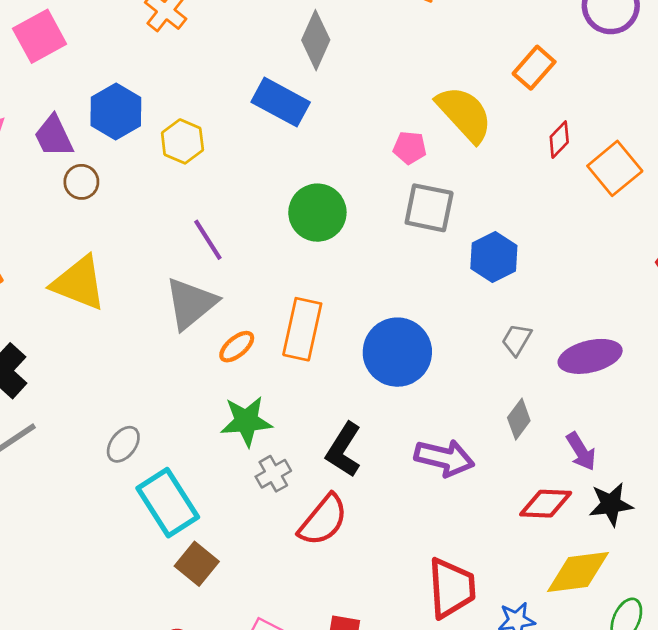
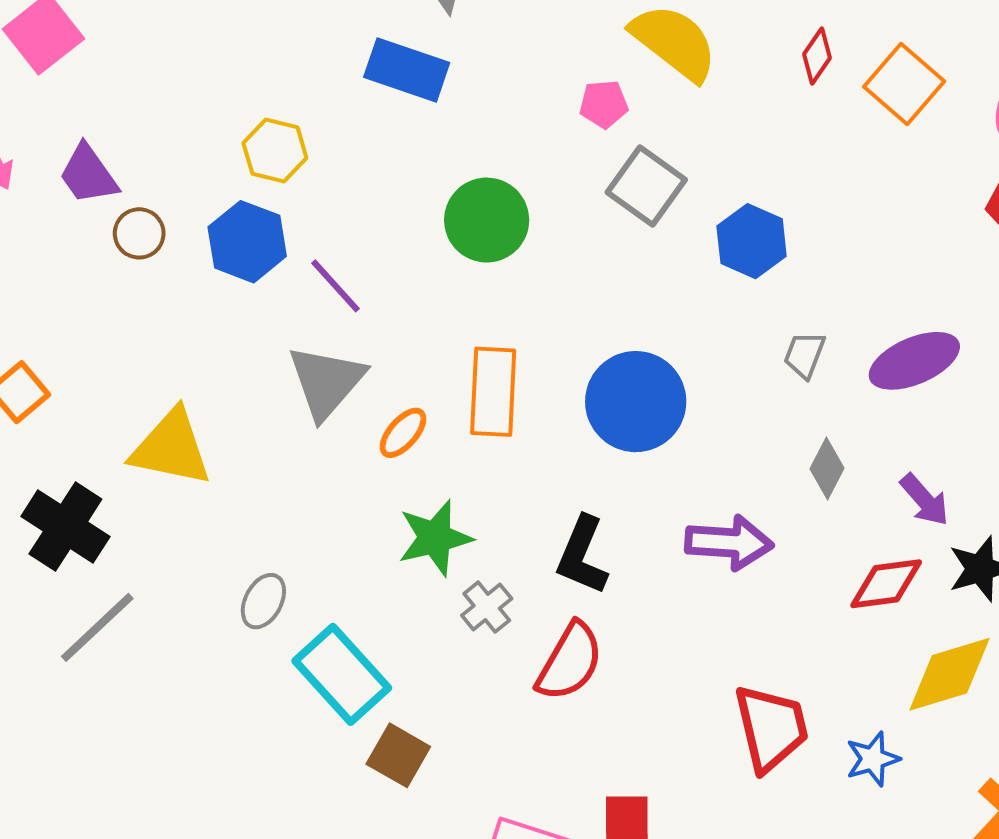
blue hexagon: (116, 112) -> (247, 242), moved
gray square: (429, 208) -> (646, 186), turned 34
yellow triangle: (79, 283) -> (171, 448), moved

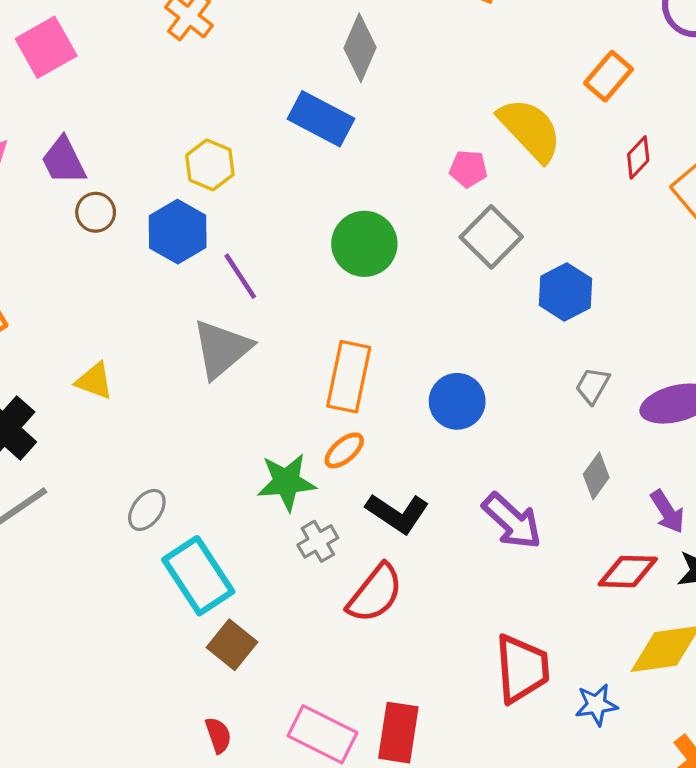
blue circle: (636, 402) -> (457, 401), size x0.7
orange ellipse: (403, 433) -> (344, 450), moved
yellow triangle: (171, 448) -> (94, 381), size x0.6
purple arrow: (729, 543) -> (512, 521), turned 30
black L-shape: (582, 555) -> (397, 513), turned -88

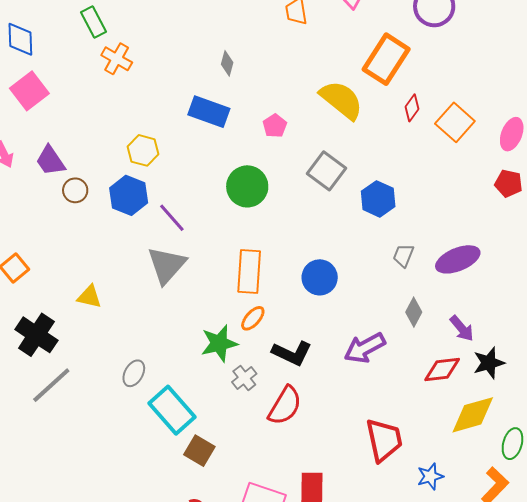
gray diamond: (360, 48) -> (227, 63), size x0.6
orange rectangle: (609, 76) -> (386, 59), size x1.6
pink pentagon: (468, 169) -> (275, 126), moved, turned -30
purple arrow: (512, 521) -> (365, 348), turned 117
blue star: (596, 705) -> (430, 476), moved

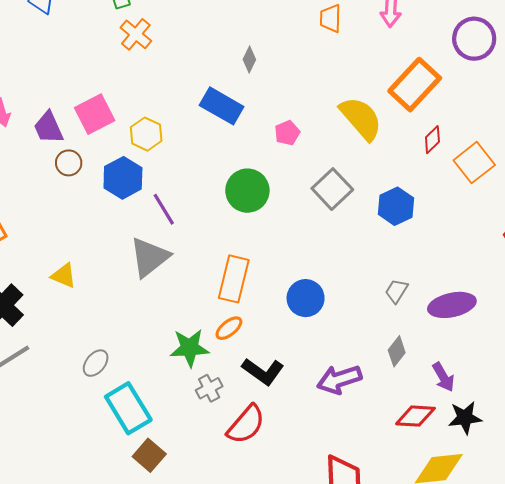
pink square: (29, 91) -> (95, 114), moved
blue hexagon: (378, 199) -> (396, 206), moved

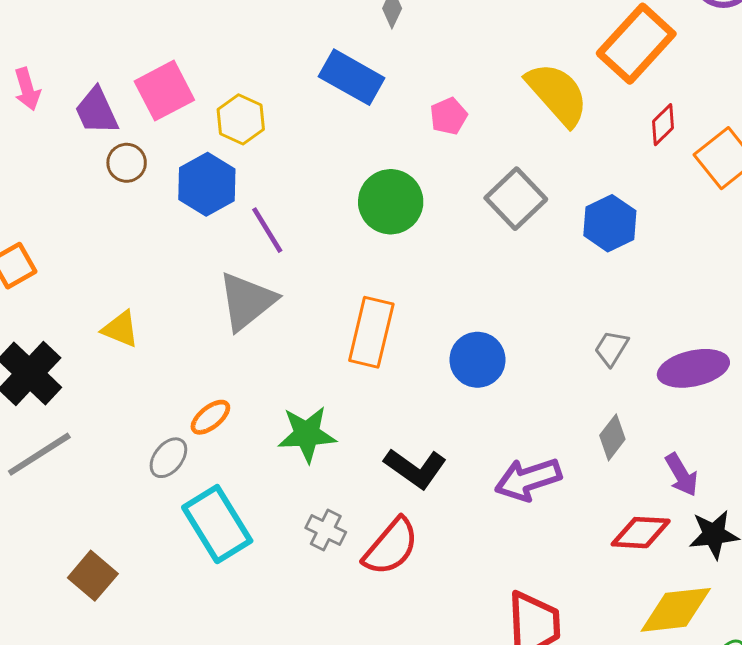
orange ellipse: (229, 328) -> (210, 417), moved
gray cross: (209, 388) -> (326, 530), moved, turned -35
brown square: (149, 455) -> (93, 576), moved

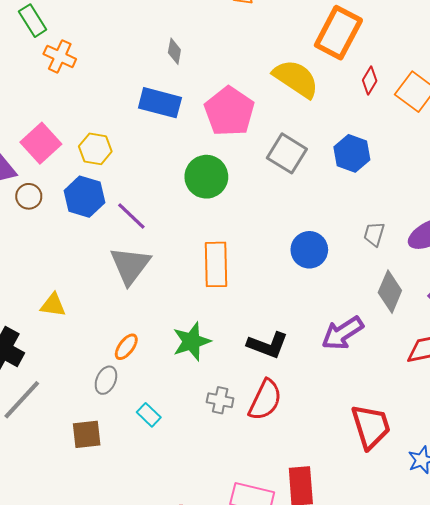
pink pentagon: (449, 116) -> (229, 111), size x2.0
blue circle: (477, 360) -> (309, 250), moved
gray diamond: (612, 437) -> (390, 292), size x1.4
cyan rectangle: (217, 524) -> (149, 415), size x0.5
brown square: (93, 576) -> (87, 434), moved, turned -32

